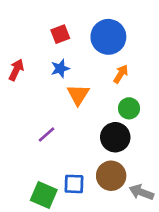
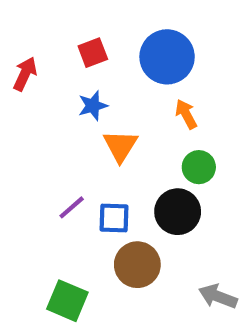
red arrow: (16, 70) -> (25, 74), moved
orange arrow: (121, 74) -> (186, 114), turned -60
brown circle: (111, 176) -> (137, 265), moved
blue square: (74, 184) -> (114, 218), moved

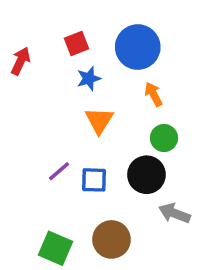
blue star: (93, 106) -> (89, 79), moved
brown circle: (137, 265) -> (111, 239), moved
gray arrow: (218, 296) -> (174, 213), moved

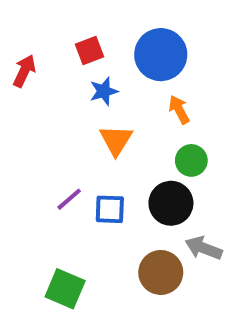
brown circle: (111, 239) -> (161, 272), moved

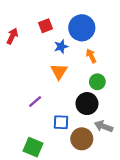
blue star: (104, 91) -> (61, 46), moved
blue square: (110, 209) -> (61, 122), moved

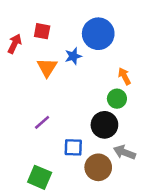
red square: (45, 26) -> (42, 31), moved, turned 32
orange arrow: (91, 56) -> (124, 76), moved
orange triangle: (59, 71) -> (47, 67), moved

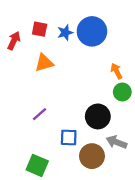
blue star: (73, 56) -> (65, 33), moved
orange triangle: (47, 67) -> (44, 63), turned 42
green circle: (117, 99) -> (122, 92), moved

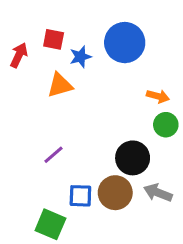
blue star: (65, 33) -> (80, 57), moved
orange arrow: (116, 71) -> (158, 96), turned 133
blue square: (69, 137) -> (80, 196), moved
brown circle: (92, 156) -> (115, 193), moved

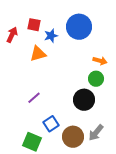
green circle: (166, 125) -> (96, 79), moved
brown circle: (115, 193) -> (73, 137), moved
gray arrow: (158, 193) -> (96, 133), moved, turned -72
blue square: (80, 196) -> (51, 124), turned -35

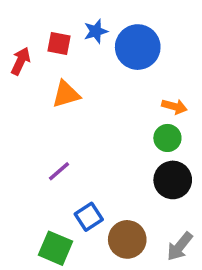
blue star: (51, 36) -> (96, 31), moved
black circle: (84, 100) -> (173, 180), moved
gray arrow: (96, 133) -> (180, 246), moved

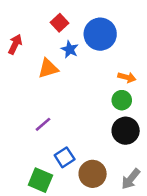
blue star: (96, 31) -> (70, 49), moved, turned -30
red square: (59, 44) -> (60, 23), moved, turned 36

